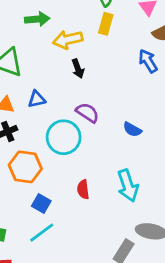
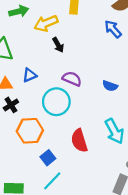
red semicircle: (83, 189) -> (79, 141), size x1.5
blue square: (41, 203) -> (48, 158), turned 32

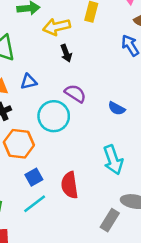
red semicircle: (79, 141) -> (70, 185), moved

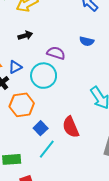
black arrow: (66, 53) -> (25, 35), moved, turned -72
blue triangle: (29, 82) -> (15, 67), moved
blue semicircle: (117, 108) -> (87, 41), moved

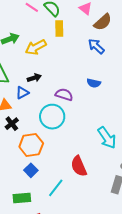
blue triangle: (15, 67) -> (22, 93), moved
blue square: (41, 128) -> (31, 170), moved

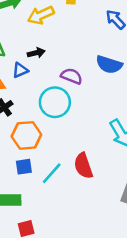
blue semicircle: (94, 83) -> (109, 65), size x1.5
blue square: (31, 170) -> (24, 167), turned 32
cyan line: (56, 188) -> (52, 173), moved

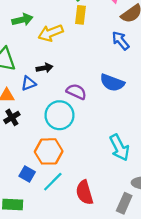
orange hexagon: (26, 135) -> (49, 151), moved
red semicircle: (83, 166) -> (84, 192), moved
blue square: (24, 167) -> (27, 174), turned 35

